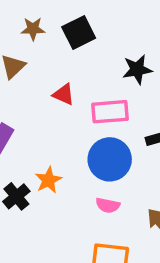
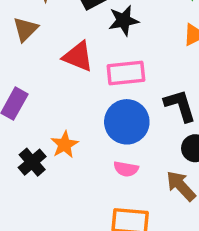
black star: (137, 69) -> (124, 21), moved
red triangle: (64, 94) -> (78, 56), size x1.4

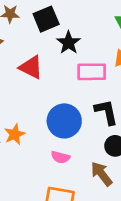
black star: (124, 21) -> (69, 43), turned -30
pink rectangle: (126, 73) -> (92, 72), moved

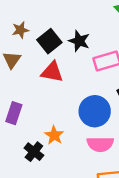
black square: (46, 19) -> (49, 41), moved
pink semicircle: (60, 157) -> (100, 144), size x1.5

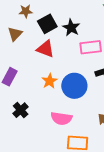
orange star: (54, 135) -> (50, 81), moved
pink semicircle: (100, 144) -> (61, 118), moved

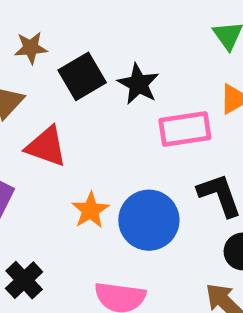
red triangle: (46, 49) -> (46, 147), moved

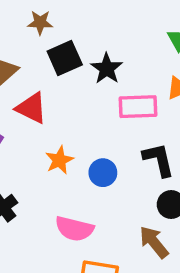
brown star: (31, 48) -> (40, 23), moved
blue circle: (149, 220) -> (103, 173), size x0.6

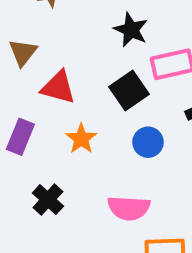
black square: (65, 58) -> (129, 91), moved
orange star: (59, 160) -> (81, 139), moved

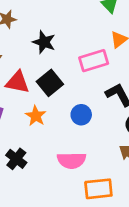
black star: (131, 30) -> (44, 42), moved
black square: (129, 91) -> (50, 83), moved

